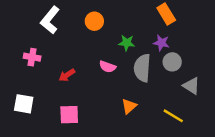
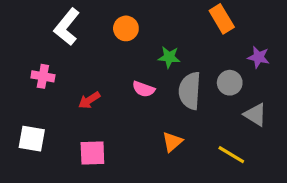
purple star: (161, 43) -> (258, 57), moved

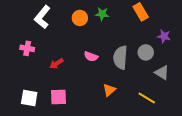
green star: (169, 57) -> (102, 14), moved
white square: (32, 139) -> (29, 98), moved

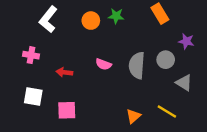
red arrow: (57, 64) -> (64, 72), turned 40
orange triangle: (109, 90) -> (133, 116), moved
white square: (29, 98) -> (33, 96), moved

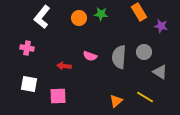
purple star: (186, 41) -> (161, 26), moved
red arrow: (64, 72) -> (64, 66), moved

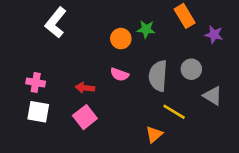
green star: (101, 14) -> (146, 29), moved
orange circle: (79, 18) -> (121, 39), moved
pink cross: (27, 48) -> (36, 82), moved
pink square: (58, 96) -> (85, 117), moved, turned -36
yellow line: (145, 97) -> (174, 112), moved

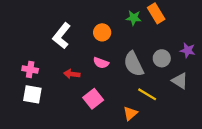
white L-shape: (56, 23) -> (62, 36), moved
green star: (146, 29) -> (134, 18), moved
purple star: (214, 35) -> (188, 50), moved
gray semicircle: (158, 76) -> (134, 64), turned -30
pink square: (85, 117) -> (93, 99), moved

